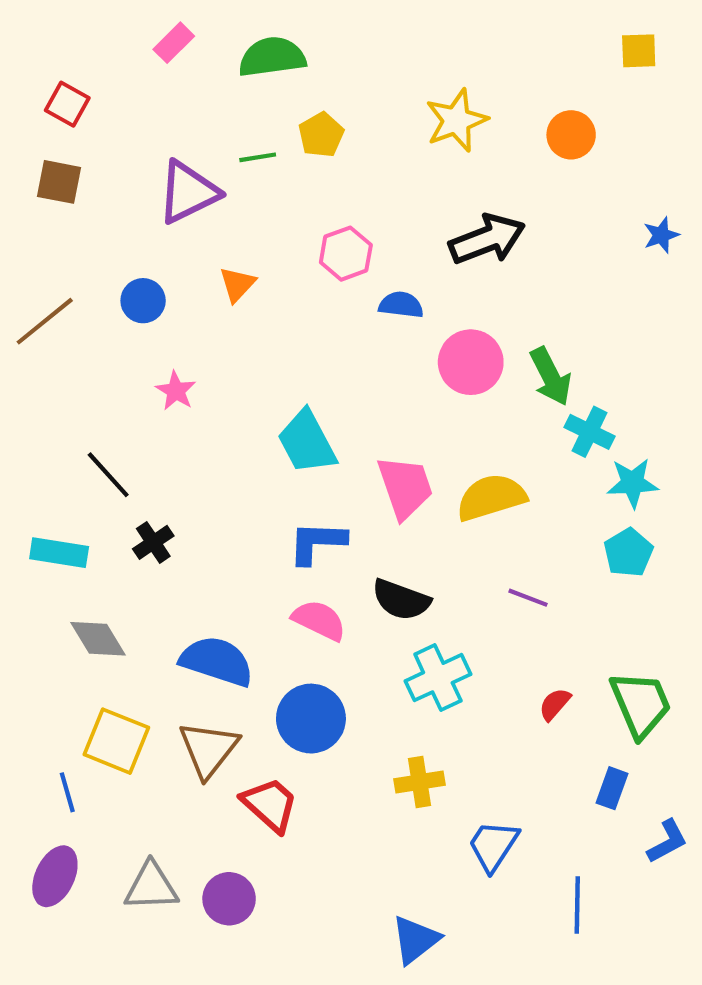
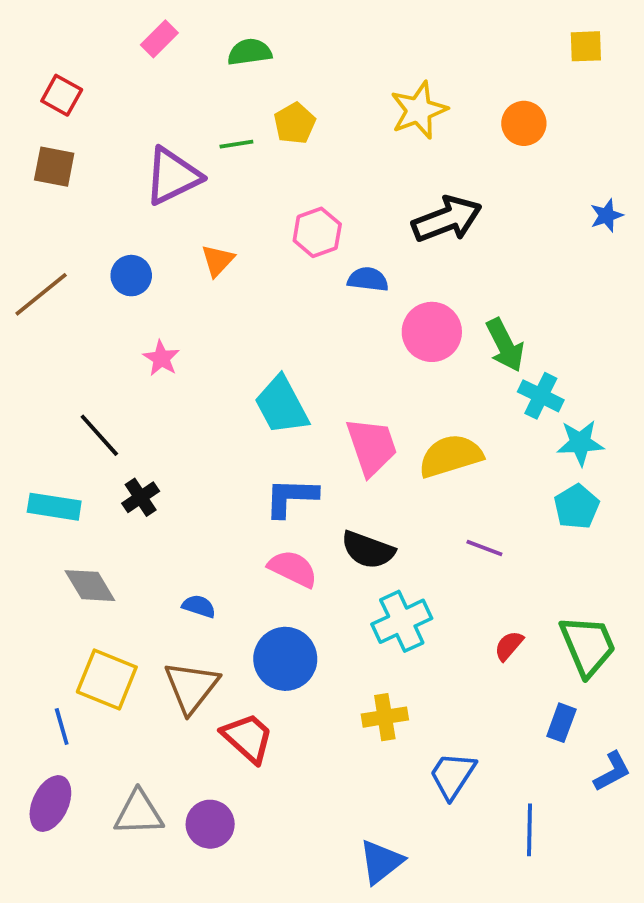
green semicircle: (272, 57) -> (250, 52), size x0.7
blue semicircle: (217, 661) -> (199, 606), size x0.5

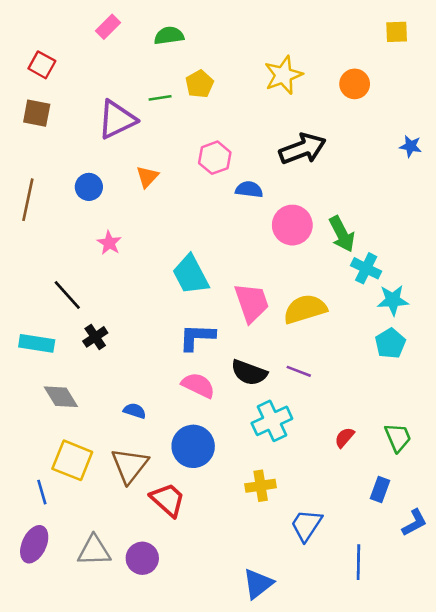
blue star: (607, 215) -> (411, 146), turned 30
brown line: (41, 294) -> (28, 200), turned -39
purple line: (484, 548) -> (299, 371), moved
green trapezoid: (588, 646) -> (398, 437), size x0.7

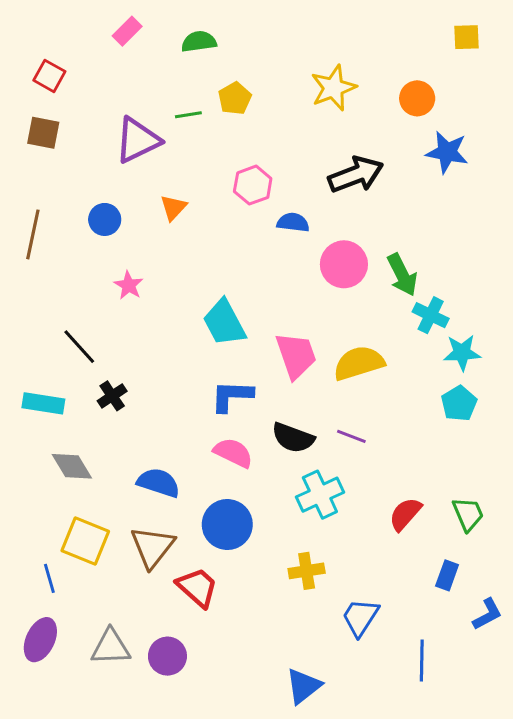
blue star: (411, 146) -> (447, 152), moved, size x1.6
blue semicircle: (135, 411) -> (158, 483), size x1.6
red semicircle: (344, 437) -> (405, 514), size x1.4

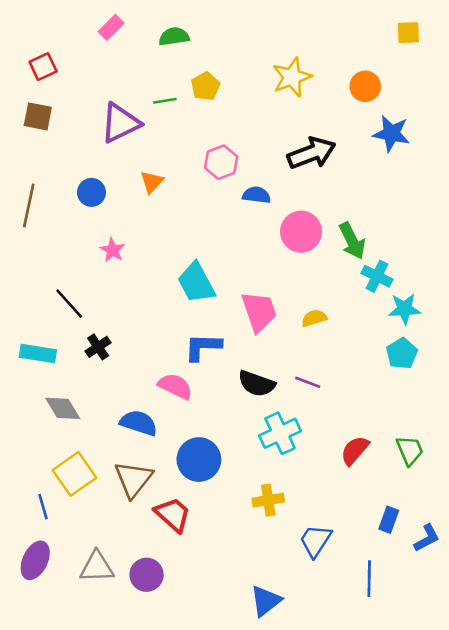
red square: (49, 76) -> (43, 67), turned 36
yellow semicircle: (359, 363) -> (314, 318), size x0.6
pink semicircle: (233, 453) -> (175, 386), moved
yellow square: (85, 541) -> (74, 474), turned 33
blue rectangle: (447, 575) -> (389, 520), moved

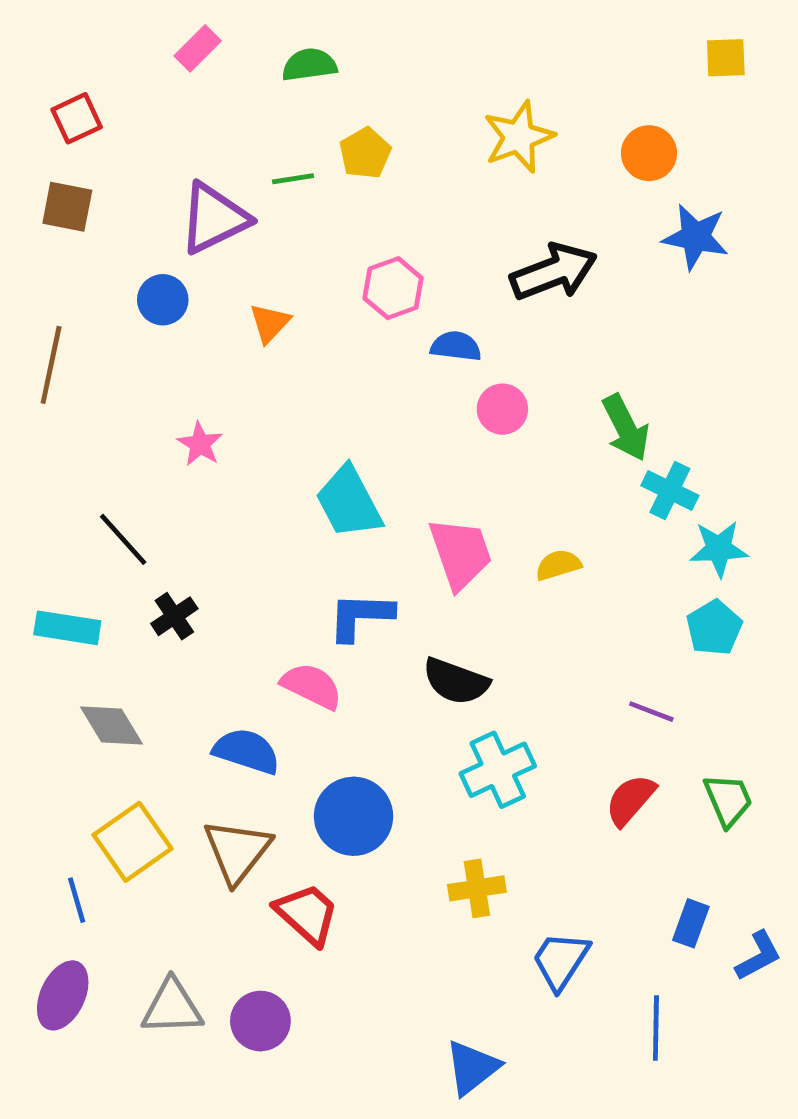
blue circle: (92, 192) -> (163, 300), moved
pink circle: (301, 232) -> (502, 409), moved, size x0.7
purple line: (308, 382) -> (651, 712), moved

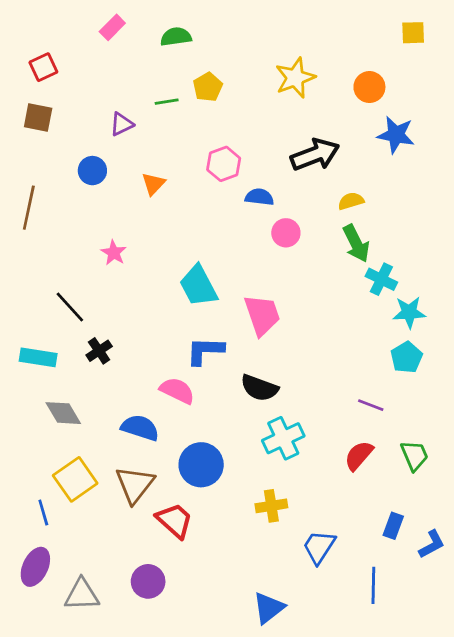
purple triangle: (214, 218) -> (122, 124), size x0.6
yellow semicircle: (558, 565) -> (351, 201), moved
gray triangle: (172, 1007) -> (82, 595), moved

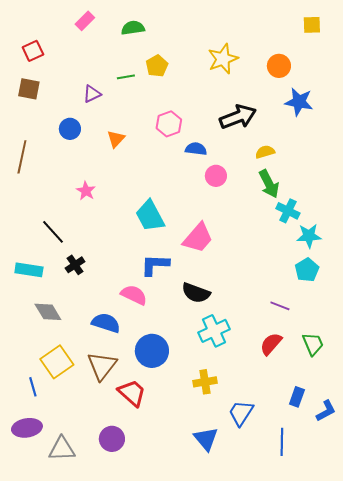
pink trapezoid: (262, 315) -> (198, 238), turned 60
purple ellipse: (35, 567) -> (27, 428), turned 56
blue triangle: (269, 608) -> (206, 439), moved, turned -32

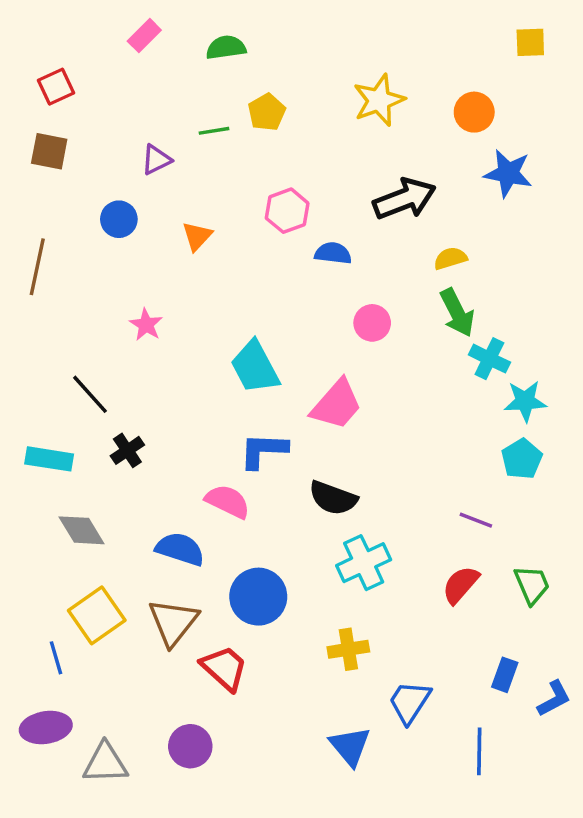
pink circle: (216, 176) -> (372, 323), moved

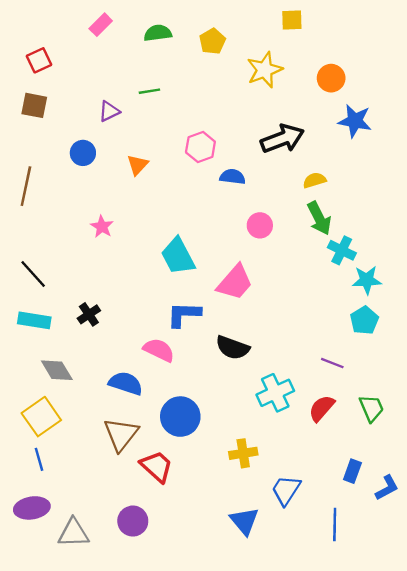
yellow square: (530, 42) -> (292, 20), moved
yellow pentagon: (267, 112) -> (212, 41), moved
black line: (90, 394) -> (33, 274), moved
cyan cross: (364, 563) -> (275, 393), moved
yellow square: (97, 615) -> (41, 417), moved

